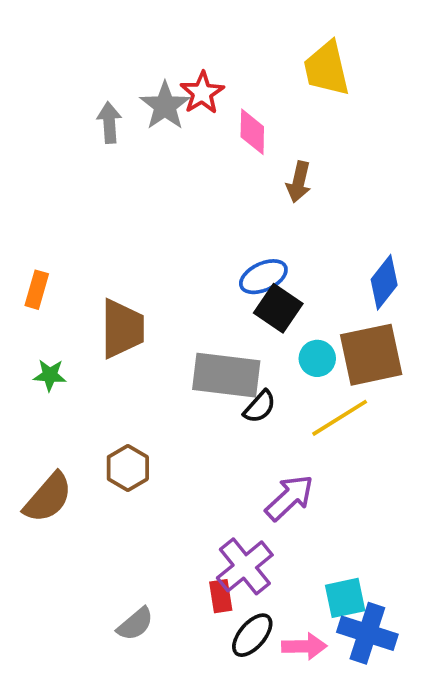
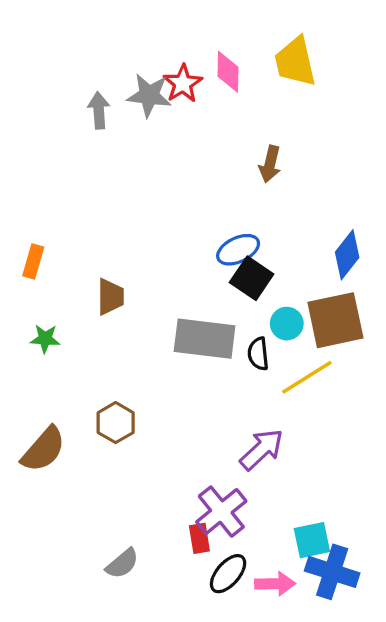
gray star: (165, 106) -> (149, 95), turned -30
pink diamond: (252, 132) -> (228, 72), moved
brown trapezoid: (122, 329) -> (111, 297), size x0.7
black semicircle: (260, 407) -> (258, 354), moved, turned 132

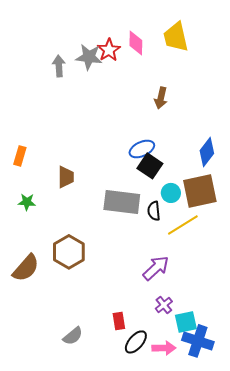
brown hexagon: (116, 423) -> (69, 252), size x1.4
purple cross: (221, 512) -> (164, 305), moved, size x0.6

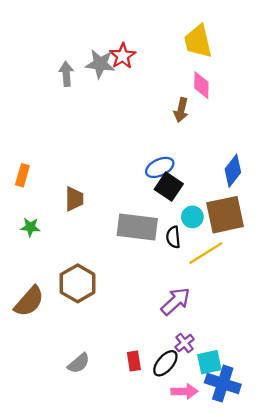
pink diamond: (136, 43) -> (201, 85), moved
gray semicircle: (73, 336) -> (79, 363), moved
black ellipse: (136, 342) -> (165, 363), moved

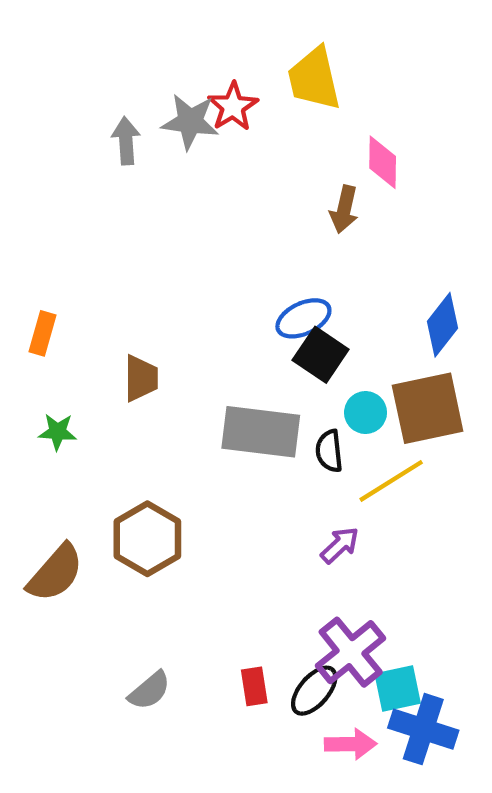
yellow trapezoid: (198, 41) -> (314, 79), moved
purple arrow: (176, 301) -> (340, 545), moved, size x0.7
purple cross: (185, 343) -> (351, 652), size x1.8

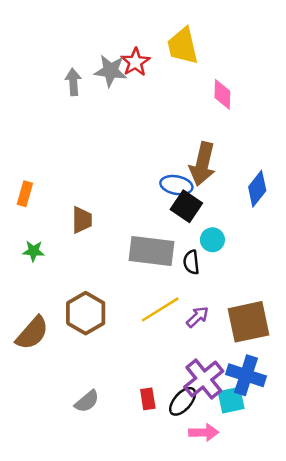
brown arrow: (344, 209) -> (202, 164), moved, size x1.6
blue ellipse: (303, 318) -> (176, 185), turned 36
brown square: (428, 408) -> (248, 322), moved
yellow line: (391, 481) -> (160, 309), moved
blue cross: (423, 729) -> (246, 375), moved

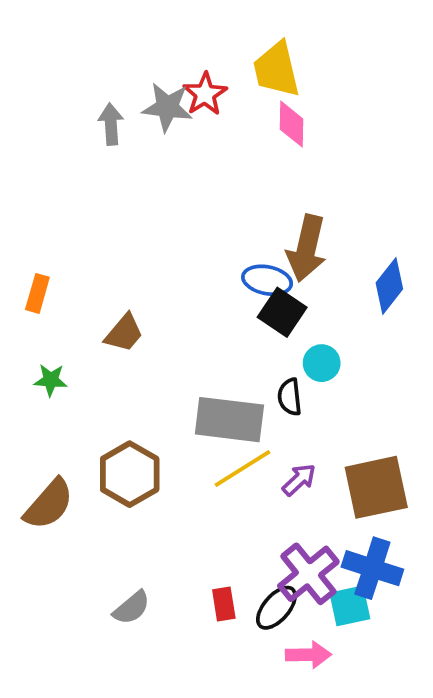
pink diamond: (222, 94) -> (292, 124), moved
brown trapezoid: (82, 220) -> (124, 333), turned 40
gray rectangle: (152, 251) -> (229, 420), moved

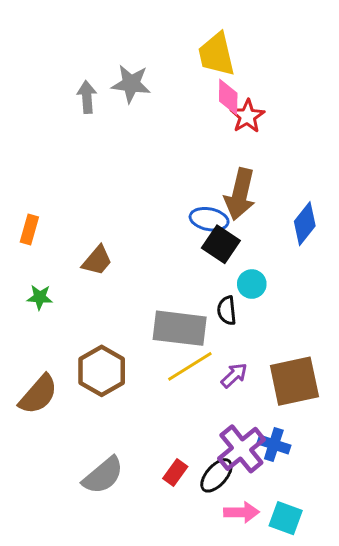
red star: (205, 94) -> (247, 116), moved
blue cross: (372, 568) -> (274, 444), moved, size x0.7
red rectangle: (224, 604) -> (175, 472), turned 45
cyan square: (350, 606) -> (286, 518), moved, turned 32
gray semicircle: (132, 608) -> (103, 475), size x1.4

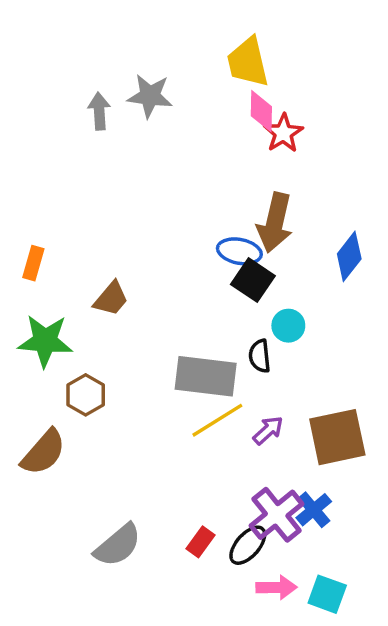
green star: (40, 297) -> (45, 341), size x1.8
brown hexagon: (102, 371) -> (86, 395), moved, size x0.7
blue cross: (274, 444) -> (314, 510), turned 32

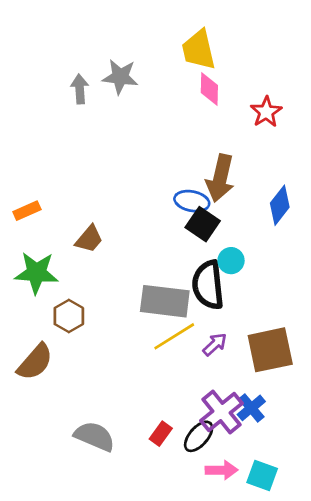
red star: (283, 133) -> (266, 112), moved
orange rectangle: (33, 263) -> (27, 211), turned 50
black semicircle: (260, 356) -> (208, 285), size x1.8
gray semicircle: (118, 545) -> (95, 436), turned -117

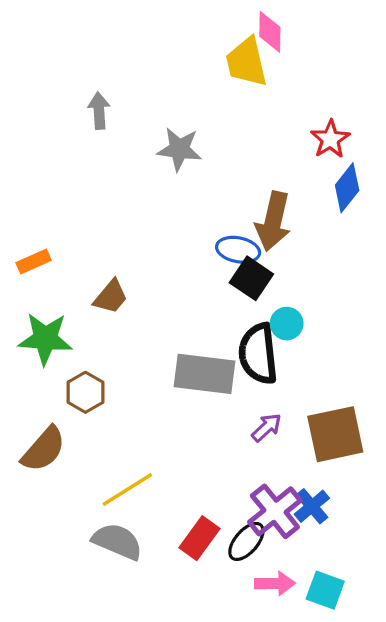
gray star: (120, 77) -> (179, 149), moved
pink diamond: (209, 89) -> (270, 32), moved
blue diamond: (280, 205) -> (347, 188), moved
yellow line: (174, 336) -> (127, 490), moved
red rectangle: (161, 434) -> (199, 538), size x1.4

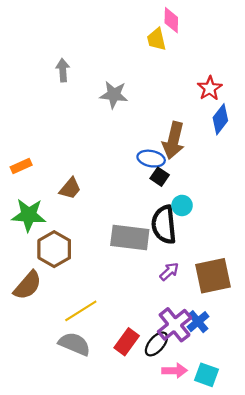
yellow trapezoid: (246, 62) -> (156, 39), size x0.7
black square: (251, 278) -> (160, 177), size x0.7
brown hexagon: (85, 392) -> (54, 249), size x1.4

